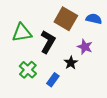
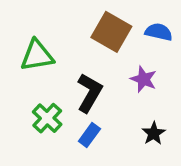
black L-shape: (48, 42) -> (89, 93), moved
black star: (71, 63) -> (154, 133), moved

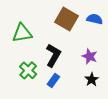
purple star: (143, 79) -> (90, 56), moved

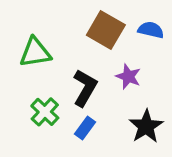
purple star: (90, 56) -> (128, 77), moved
black star: (92, 79) -> (146, 126), size x1.5

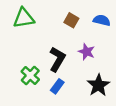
brown square: (106, 30) -> (71, 20), size x0.6
green triangle: (35, 52) -> (24, 18), moved

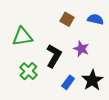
green triangle: (24, 18) -> (22, 37), moved
blue rectangle: (57, 86) -> (68, 82), moved

